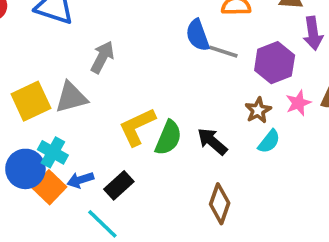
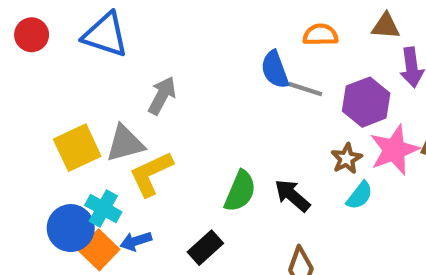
pink star: (298, 103) -> (394, 150), size x1.6
yellow L-shape: (137, 127) -> (151, 174), moved
black rectangle: (119, 185) -> (205, 248), moved

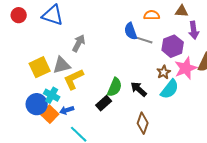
cyan semicircle: (360, 195) -> (170, 89), size x1.5
black rectangle: (205, 248) -> (104, 103), moved

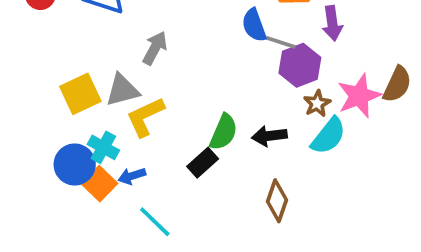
purple arrow: (194, 30) -> (332, 23), moved
purple hexagon: (173, 46) -> (300, 65), moved
black arrow: (139, 89) -> (269, 136), turned -48

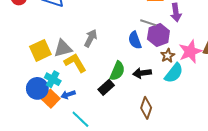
blue semicircle: (254, 25) -> (135, 40), moved
gray arrow: (155, 48) -> (91, 38), moved
yellow L-shape: (145, 117) -> (75, 63), turned 85

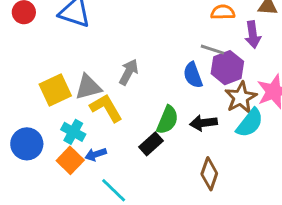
brown star: (168, 56) -> (241, 97), size x1.5
blue circle: (37, 88) -> (27, 144), moved

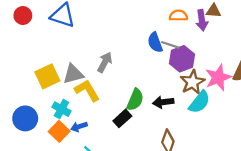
purple arrow: (253, 35) -> (202, 20), moved
blue semicircle: (193, 75) -> (155, 42), moved

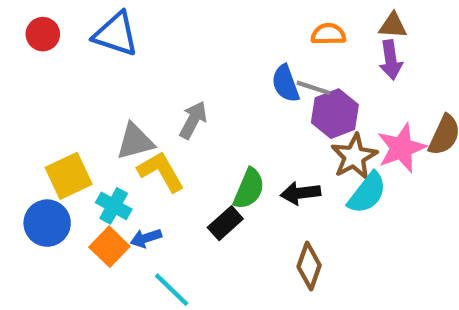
purple arrow: (202, 20) -> (391, 60), moved
yellow square: (47, 76) -> (69, 176), moved

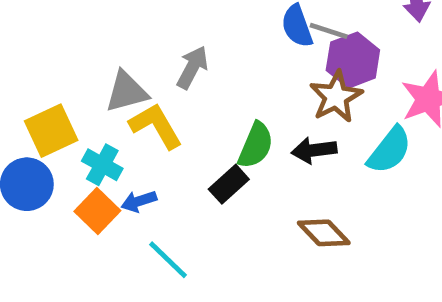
brown star: (354, 157) -> (336, 97), moved
brown diamond: (309, 266) -> (324, 233), turned -63

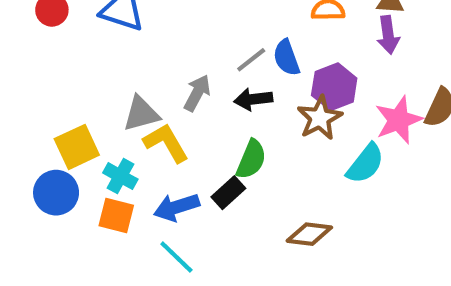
gray line: (329, 31) -> (251, 60), moved, turned -56
black arrow: (314, 150) -> (253, 99), moved
blue arrow: (139, 201) -> (176, 207), moved, size x1.5
orange square: (97, 211) -> (116, 215), turned -30
brown diamond: (324, 233) -> (309, 234), turned -39

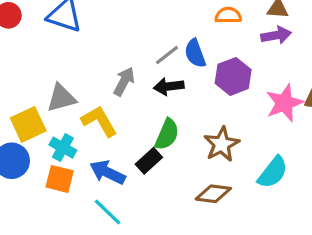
purple arrow: (388, 35) -> (276, 35), turned -92
gray triangle: (141, 114) -> (61, 98), moved
brown star: (320, 118) -> (222, 144), moved
cyan semicircle: (365, 164) -> (273, 172), moved
blue arrow: (176, 207) -> (108, 172), turned 44

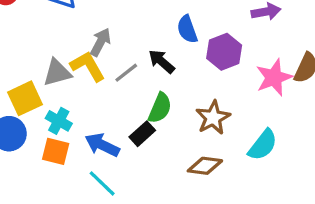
gray line: (167, 55) -> (126, 73), moved
gray arrow: (124, 81) -> (101, 42), moved
black arrow: (169, 86) -> (162, 61), turned 48
yellow L-shape: (99, 121) -> (88, 66), moved

